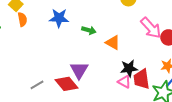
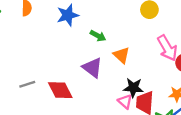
blue star: (59, 18) -> (68, 15), turned -30
purple triangle: (79, 70) -> (92, 68), moved, turned -36

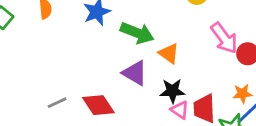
green arrow: (98, 36) -> (137, 33), size x1.6
black star: (133, 88) -> (172, 91), moved

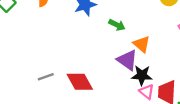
green arrow: (137, 33) -> (117, 25), size x0.6
purple triangle: (135, 73) -> (127, 60), moved

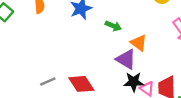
black star: (142, 75) -> (134, 82), moved

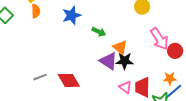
black star: (134, 82) -> (125, 61), moved

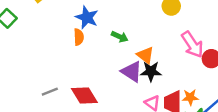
orange semicircle: (36, 11) -> (79, 37), moved
blue star: (72, 15) -> (87, 17), turned -30
orange star: (170, 78) -> (190, 97), moved

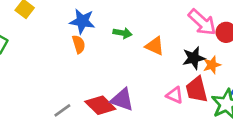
black star: (151, 71) -> (194, 58), moved
purple triangle: (132, 72) -> (122, 100), moved
orange star: (190, 97) -> (212, 65), moved

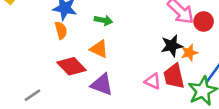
orange triangle: (155, 46) -> (99, 49), moved
red diamond: (100, 105) -> (72, 66), moved
gray line: (62, 110) -> (33, 95), moved

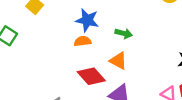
orange semicircle: (61, 30) -> (83, 41), turned -84

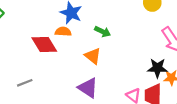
red diamond: (91, 76) -> (44, 44), moved

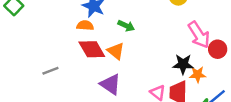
red diamond: (44, 44) -> (92, 49), moved
gray line: (25, 83) -> (50, 71), moved

